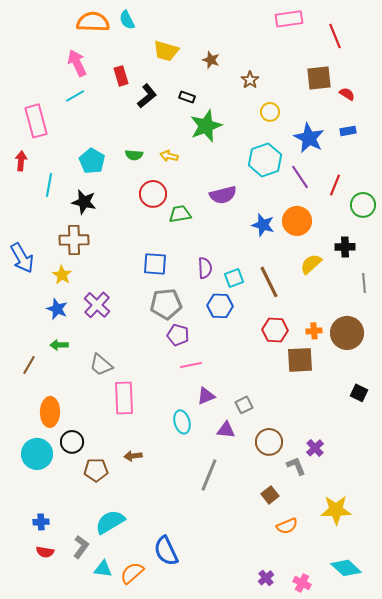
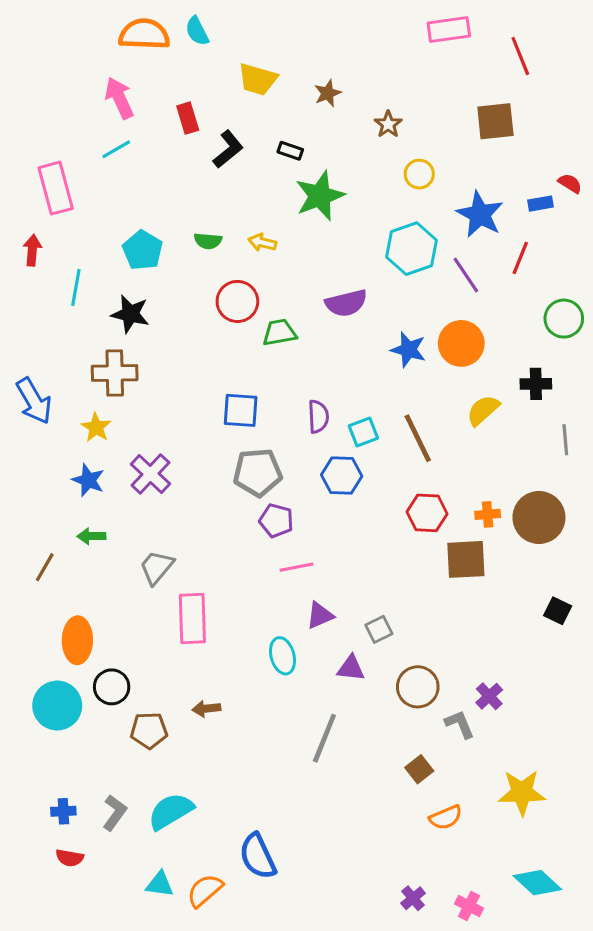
brown star: (211, 60) -> (328, 93), turned 30
red semicircle: (347, 94) -> (570, 183), moved
red line: (335, 185) -> (520, 258), moved
gray trapezoid: (101, 365) -> (157, 567), turned 90
gray L-shape: (81, 547) -> (115, 813), moved

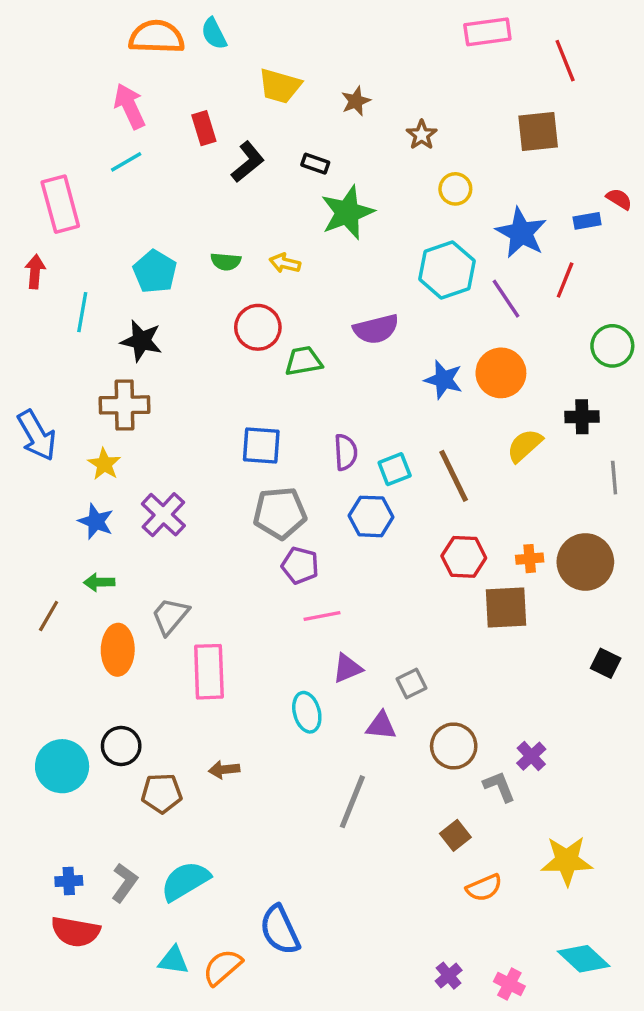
orange ellipse: (77, 640) -> (118, 650), moved
red semicircle: (70, 858) -> (76, 932), size x1.6

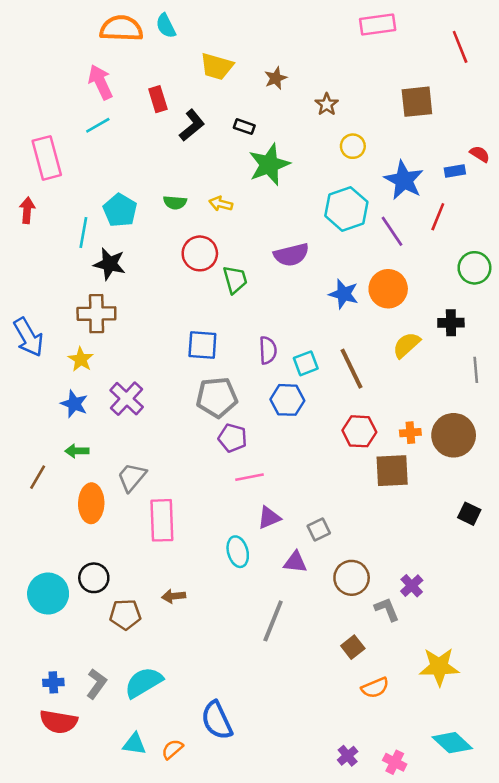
red line: (565, 61) -> (460, 47), moved
cyan line: (82, 312) -> (83, 233), moved
green trapezoid: (303, 361) -> (235, 280), turned 84
orange semicircle: (222, 967) -> (172, 749), size x0.7

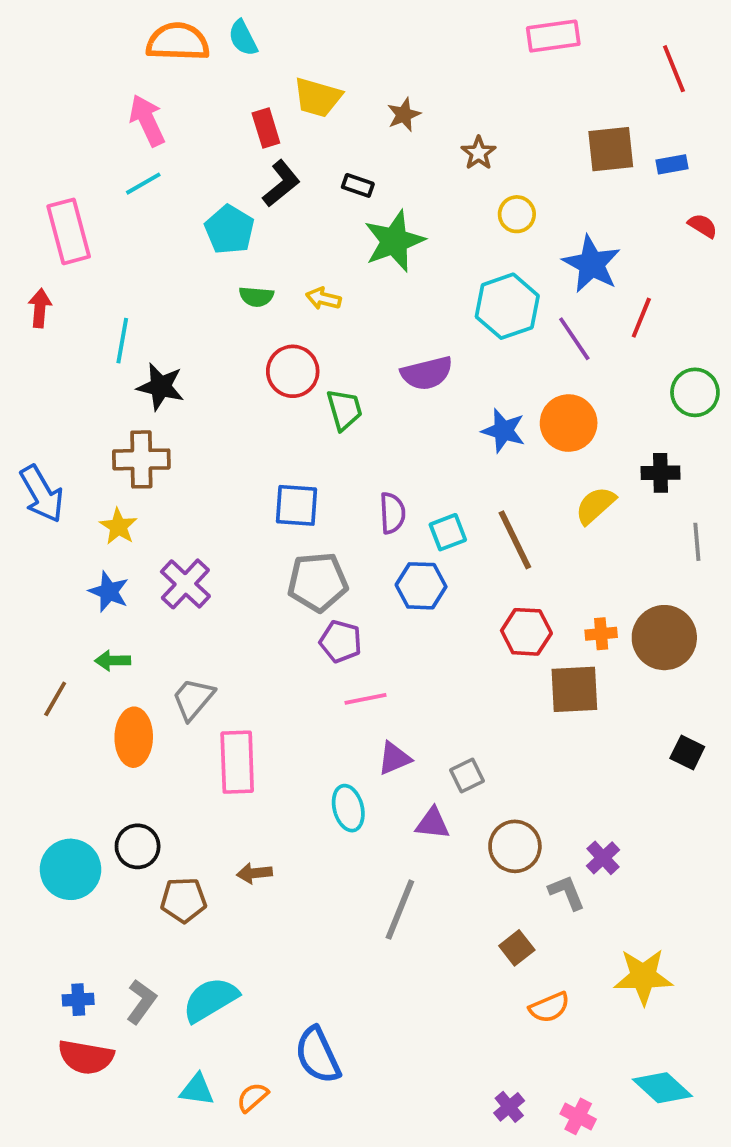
red rectangle: (158, 99) -> (266, 128), moved
blue rectangle: (455, 171) -> (672, 164), moved
cyan pentagon: (120, 210) -> (229, 230), moved

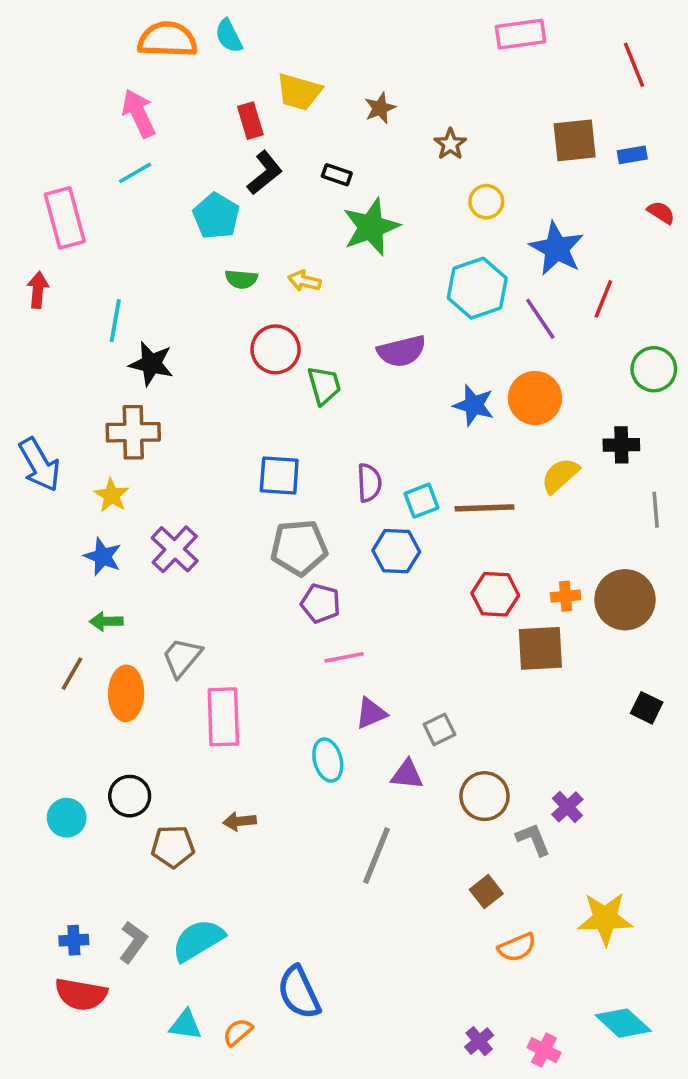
brown line: (515, 540) -> (485, 508), turned -66
brown line: (55, 699) -> (72, 674), moved
cyan circle: (70, 869) -> (67, 818), size x0.7

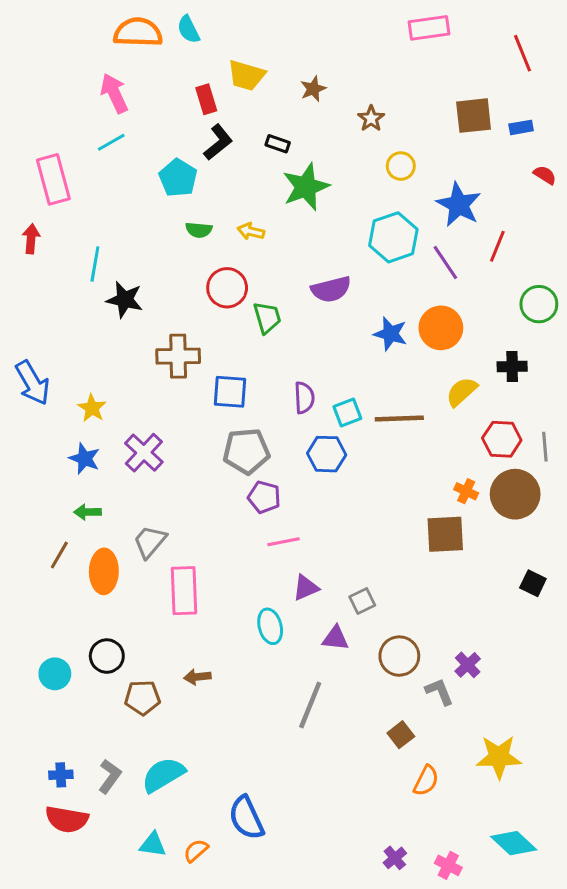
brown cross: (133, 432) -> (178, 356), moved
gray line: (656, 510) -> (545, 447), moved
red hexagon: (495, 594) -> (502, 439), moved
orange cross: (566, 596) -> (466, 491), turned 30
orange semicircle: (517, 947) -> (426, 781), turned -40

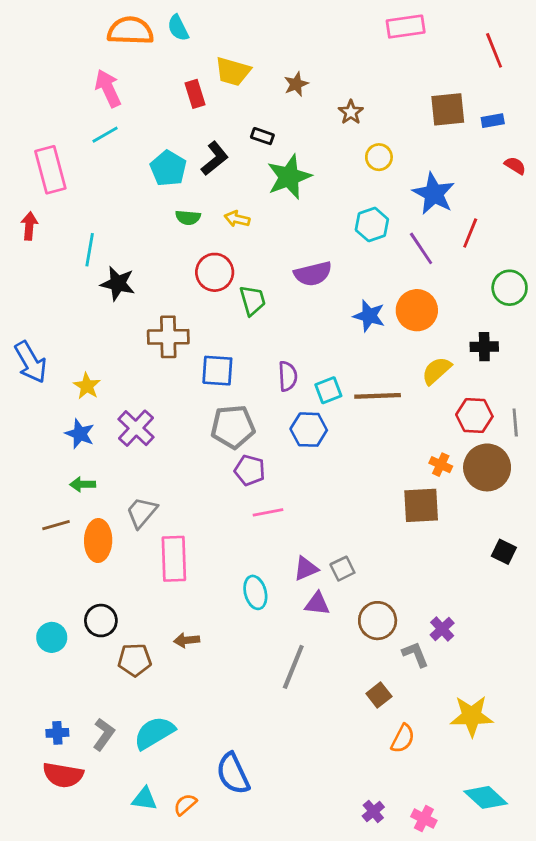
black L-shape: (218, 142) -> (215, 159), moved
cyan hexagon: (393, 237) -> (372, 225), size x0.7
brown line: (59, 555) -> (56, 525), turned 44
purple triangle: (306, 588) -> (306, 569), moved

